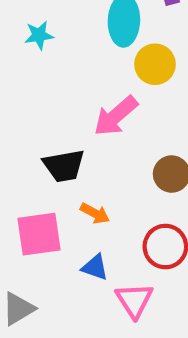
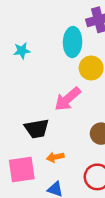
orange arrow: (95, 213) -> (55, 157), turned 140

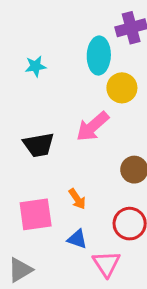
black trapezoid: (37, 129) -> (39, 145), moved
orange arrow: (55, 157) -> (77, 199), turned -112

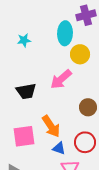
orange arrow: (77, 199) -> (51, 126), size x1.6
blue triangle: (77, 239) -> (59, 148), moved

